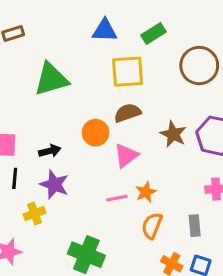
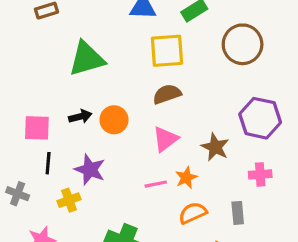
orange circle: (96, 133) -> (114, 120), moved
brown star: (173, 134) -> (215, 147), moved
black arrow: (50, 151) -> (80, 117), moved
orange semicircle: (152, 226) -> (193, 213), turned 44

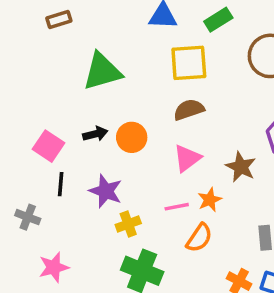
pink square: (37, 128) -> (49, 146), turned 32
yellow cross: (69, 200) -> (128, 224), moved
orange semicircle: (193, 213) -> (199, 238), moved, turned 148

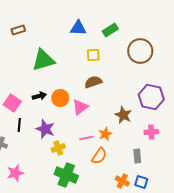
yellow square: (189, 63) -> (93, 55), size x0.6
pink triangle: (187, 158) -> (80, 107), moved

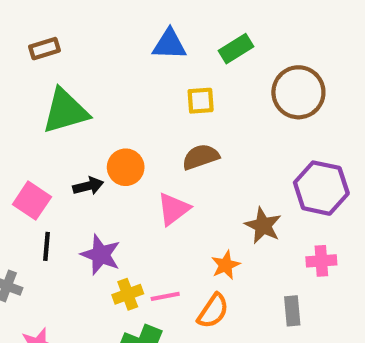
green triangle: (43, 60) -> (65, 111), moved
orange circle: (60, 98) -> (126, 167), moved
pink line: (86, 138) -> (165, 296), moved

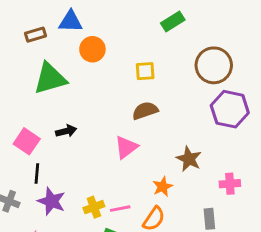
blue triangle: (169, 44) -> (71, 21), moved
green rectangle: (236, 49) -> (173, 21), moved
orange circle: (126, 167) -> (92, 49), moved
purple hexagon: (321, 188) -> (230, 109), moved
purple star: (101, 255) -> (52, 201), moved

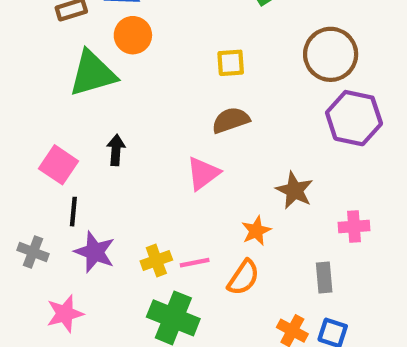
orange circle: (92, 49) -> (133, 35), moved
black arrow: (66, 131) -> (116, 150), turned -72

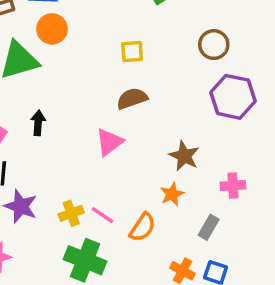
brown circle: (331, 54) -> (214, 45), size x0.7
orange star: (256, 231) -> (172, 194), moved
pink line: (195, 263) -> (102, 215), turned 45
gray rectangle: (324, 278) -> (209, 227), turned 35

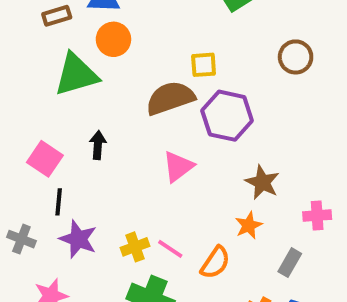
purple hexagon: (233, 97) -> (227, 116), moved
brown semicircle: (132, 99) -> (170, 98), moved, size x1.4

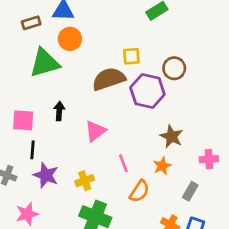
brown circle: (296, 57) -> (174, 68), moved
pink square: (45, 159) -> (23, 120), turned -30
pink triangle: (178, 167) -> (95, 131), moved
pink line: (170, 249) -> (123, 163), moved, turned 36

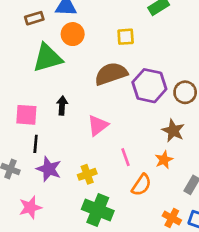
yellow square: (131, 56) -> (126, 37), moved
brown circle: (174, 68) -> (185, 92), moved

